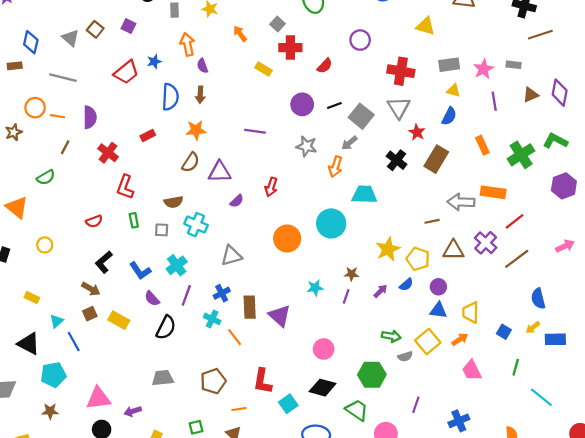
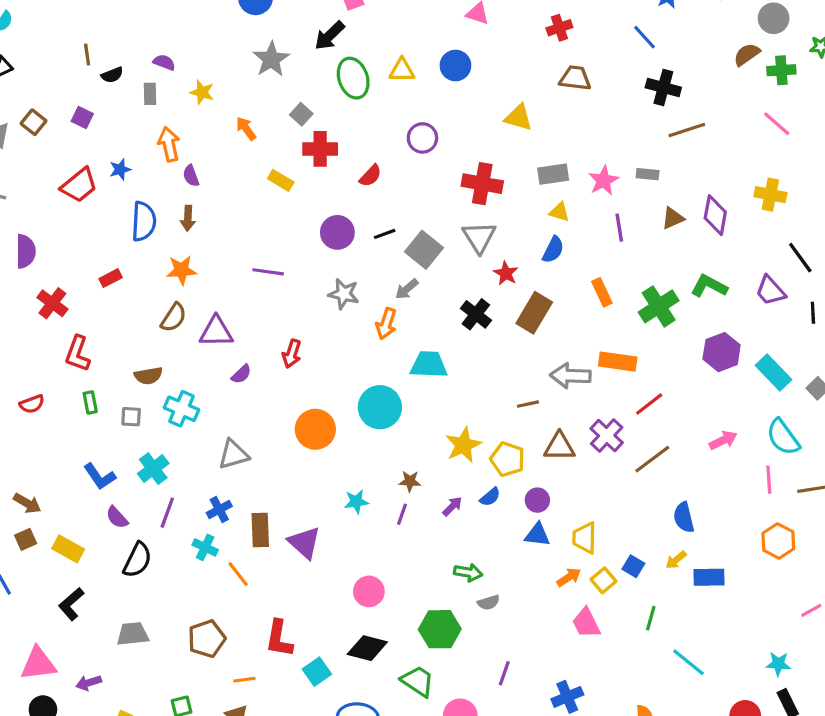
black L-shape: (104, 262) -> (71, 604), moved
yellow square: (428, 341) -> (603, 580), moved, size x0.7

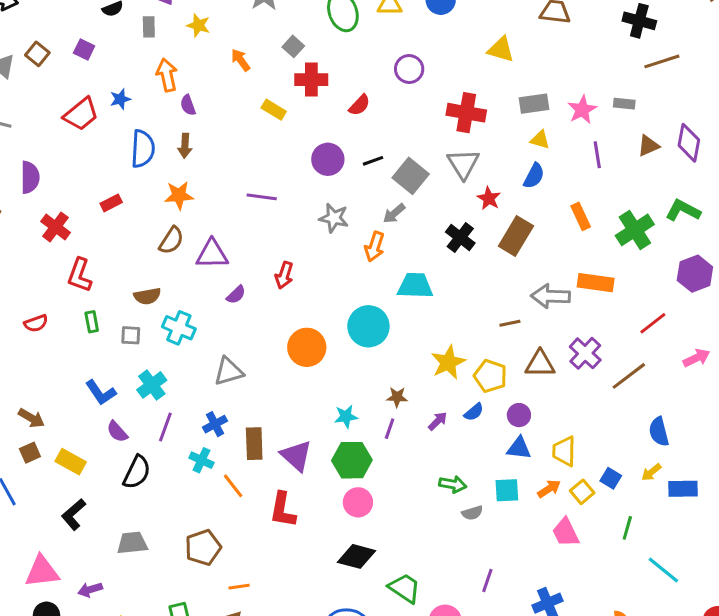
red line: (649, 404) -> (653, 323), moved
green hexagon: (440, 629) -> (352, 460), moved
red L-shape: (279, 639) -> (283, 510), moved
cyan square: (317, 672) -> (507, 490), moved, turned 32

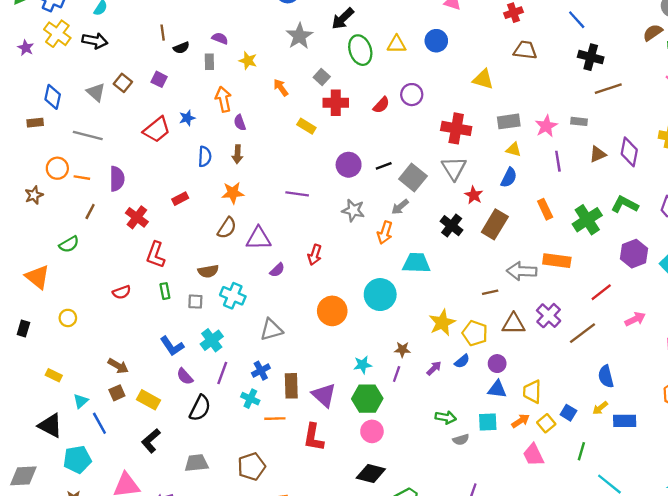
red semicircle: (359, 105) -> (381, 105), moved
blue semicircle: (143, 149) -> (205, 157), size x0.7
orange line: (233, 486) -> (275, 419), turned -54

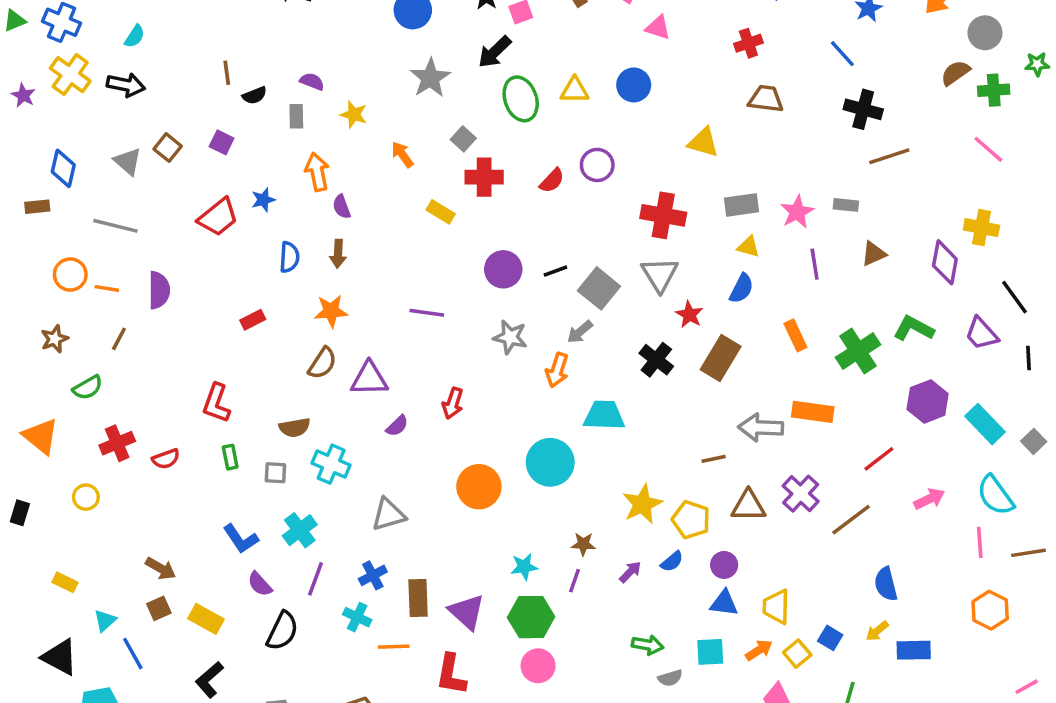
purple diamond: (629, 152) -> (945, 262), moved
brown star: (34, 195) -> (55, 339), moved
red cross: (137, 217) -> (117, 443), moved, turned 30

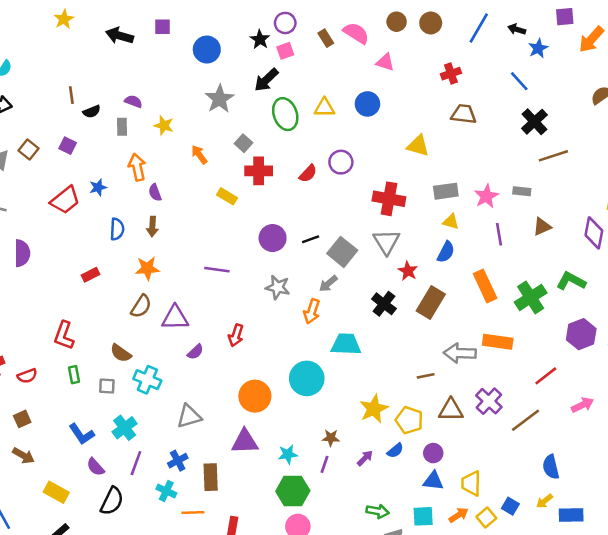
black cross: (863, 109) -> (534, 122), turned 32
orange rectangle: (795, 335) -> (485, 286), size x1.4
brown semicircle: (295, 428) -> (121, 353), turned 45
brown square: (159, 608) -> (22, 419), moved
purple triangle: (467, 612) -> (245, 442), moved, turned -44

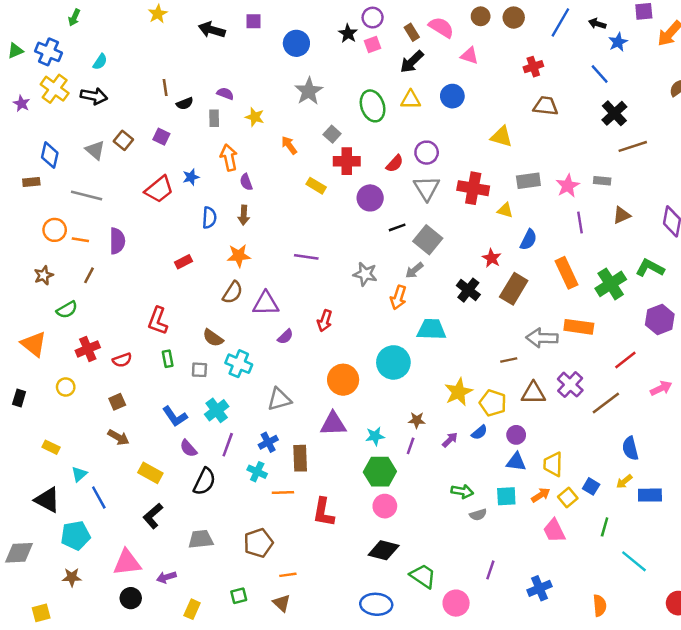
black arrow: (266, 80) -> (412, 62), moved
yellow triangle: (451, 222) -> (505, 210), moved
purple circle: (273, 238) -> (370, 198), moved
gray triangle: (386, 242) -> (427, 188), moved

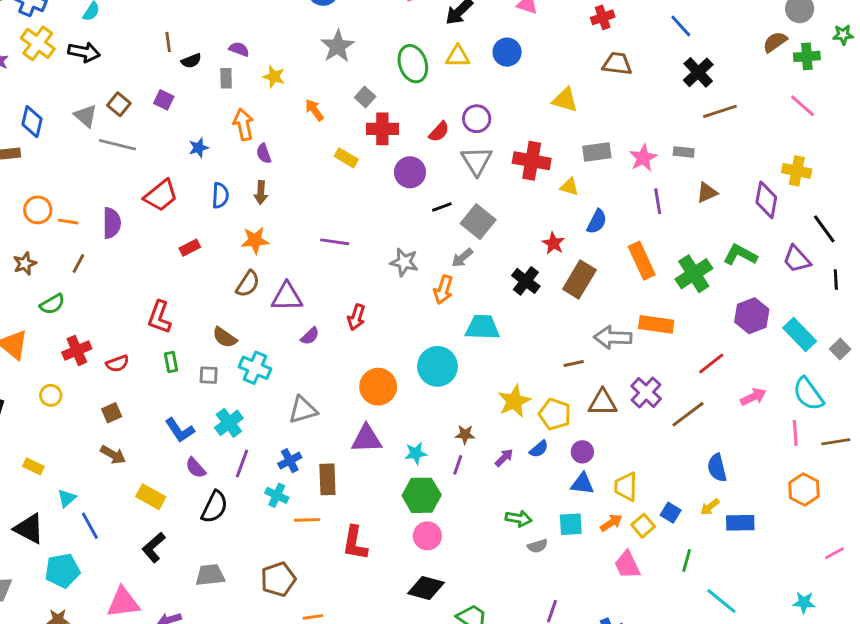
red trapezoid: (159, 189) -> (161, 195), moved
gray line: (87, 196) -> (117, 145), moved

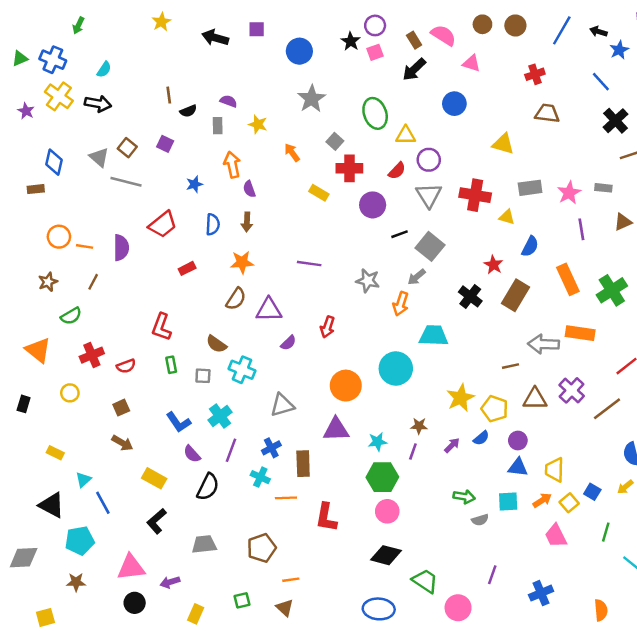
yellow triangle: (458, 56) -> (406, 135), moved

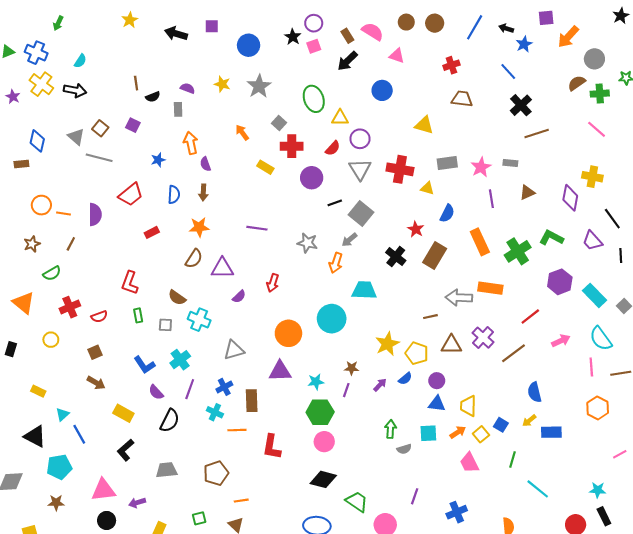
yellow star: (258, 124) -> (222, 84), moved
green arrow: (464, 497) -> (390, 429), turned -96

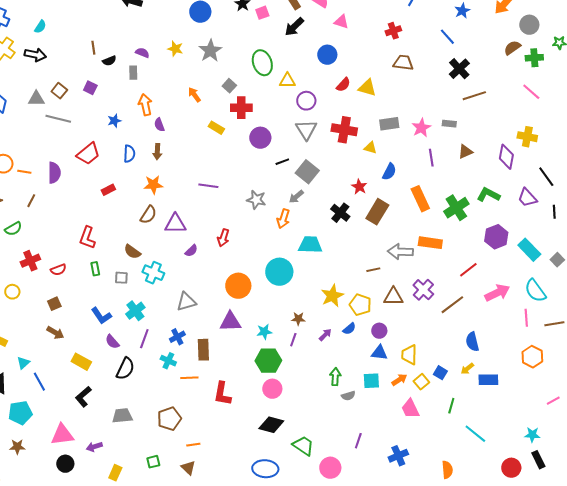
gray triangle: (76, 137) -> (36, 99), turned -42
red semicircle: (333, 148) -> (343, 85), moved
pink arrow: (561, 341) -> (497, 293), size x1.4

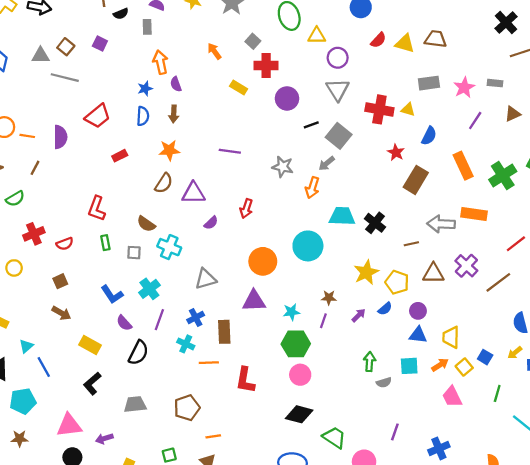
brown trapezoid: (403, 63) -> (436, 39), moved
blue star: (114, 121) -> (145, 89), moved
red cross: (344, 130) -> (379, 109), moved
purple line: (431, 158) -> (475, 120), turned 42
black cross: (340, 213) -> (375, 223), moved

